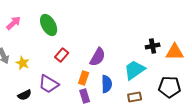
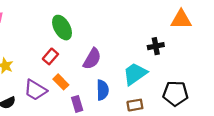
green ellipse: (49, 25) -> (62, 28), moved
orange triangle: (175, 52) -> (181, 19), moved
orange rectangle: (84, 78) -> (61, 82), moved, turned -64

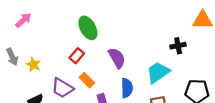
purple semicircle: (92, 59) -> (117, 58), turned -60

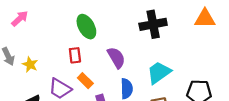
black cross: (178, 46) -> (153, 24), moved, size x1.6
red rectangle: (77, 56) -> (75, 55), turned -48

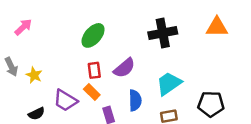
green ellipse: (86, 27) -> (93, 35), turned 70
red rectangle: (75, 55) -> (94, 70), moved
purple semicircle: (116, 58) -> (124, 68), turned 80

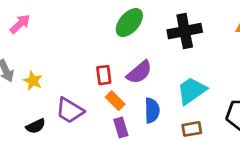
green ellipse: (93, 35) -> (129, 23), moved
orange rectangle: (92, 92) -> (115, 101), moved

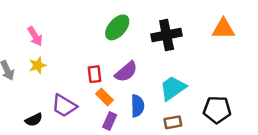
pink arrow: (20, 24) -> (35, 36), moved, turned 102
yellow star: (33, 81) -> (38, 65), moved, turned 30
purple rectangle: (121, 128) -> (110, 121), turned 42

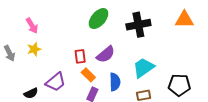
purple trapezoid: (64, 106) -> (56, 82), turned -70

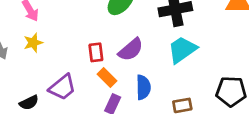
cyan trapezoid: (144, 68) -> (182, 50), moved

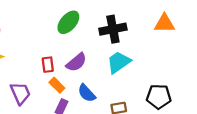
purple trapezoid: (62, 87) -> (20, 93), turned -75
blue semicircle: (143, 87) -> (87, 93), turned 138

